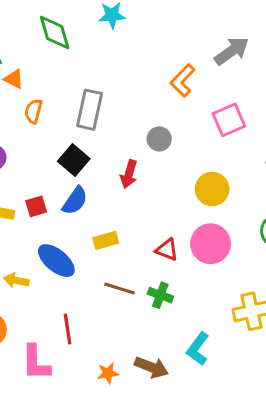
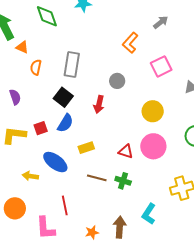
gray arrow: (232, 51) -> (161, 22), size x0.7
brown arrow: (151, 367) -> (120, 227), turned -105

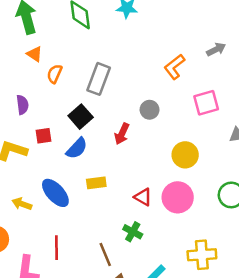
orange triangle: (22, 47) -> (35, 54), moved
red square: (41, 128) -> (44, 136), moved
brown line: (97, 178) -> (105, 255), moved, turned 42

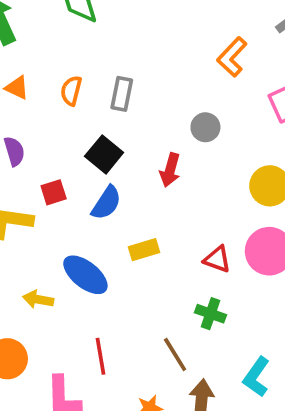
orange triangle: (35, 54) -> (17, 88), moved
orange semicircle: (55, 74) -> (71, 91), moved
gray rectangle: (99, 79) -> (122, 94), size x0.7

